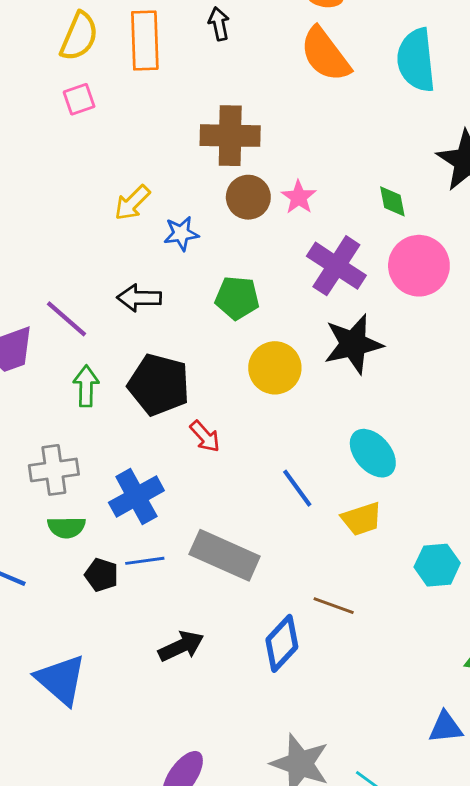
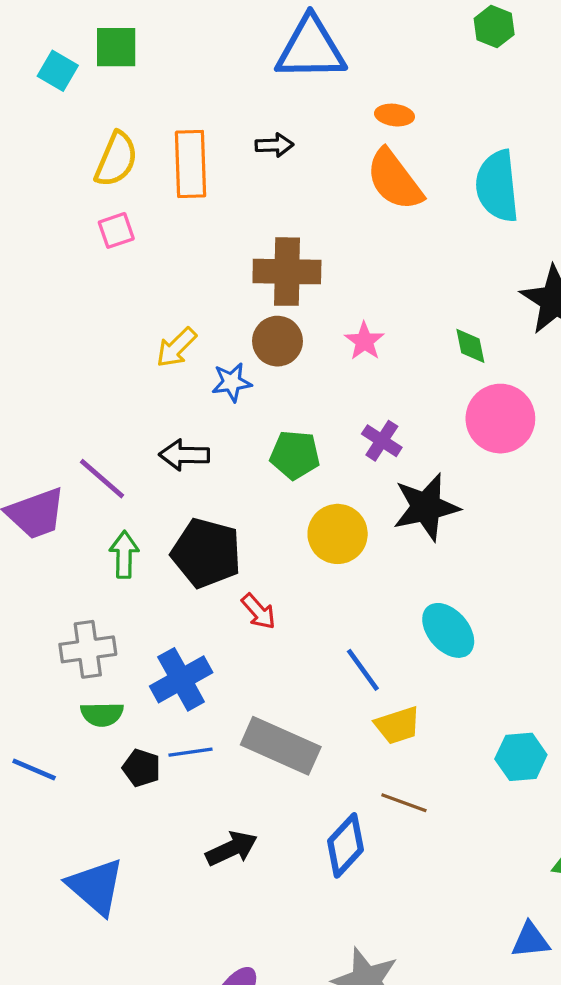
black arrow: (219, 24) -> (274, 145), turned 100
brown circle: (248, 197) -> (277, 341), moved
purple cross: (336, 266) -> (382, 441), moved, size x0.6
yellow trapezoid: (362, 519) -> (398, 725), moved

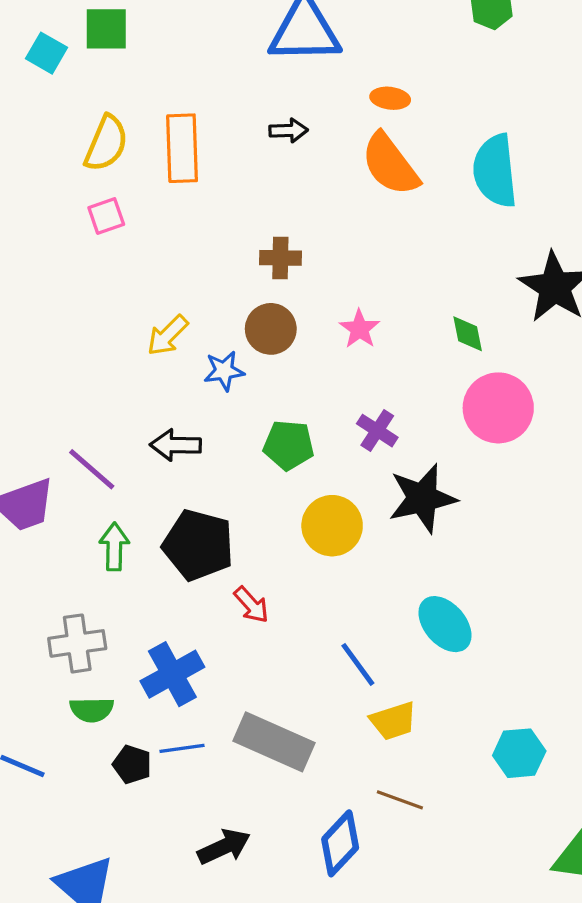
black arrow: (274, 145) -> (289, 130), moved
brown cross: (287, 272) -> (280, 258), size x0.6

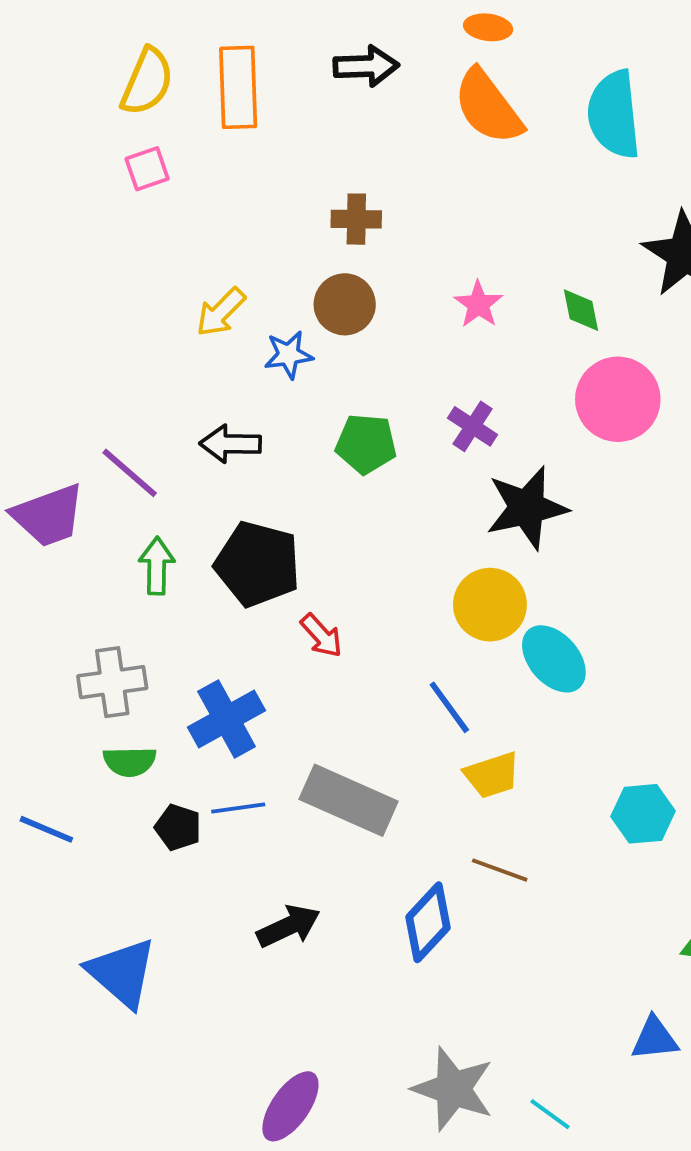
black arrow: (289, 130) -> (366, 66), size x1.4
pink star: (359, 329) -> (478, 304), moved
yellow circle: (332, 526) -> (490, 605), moved

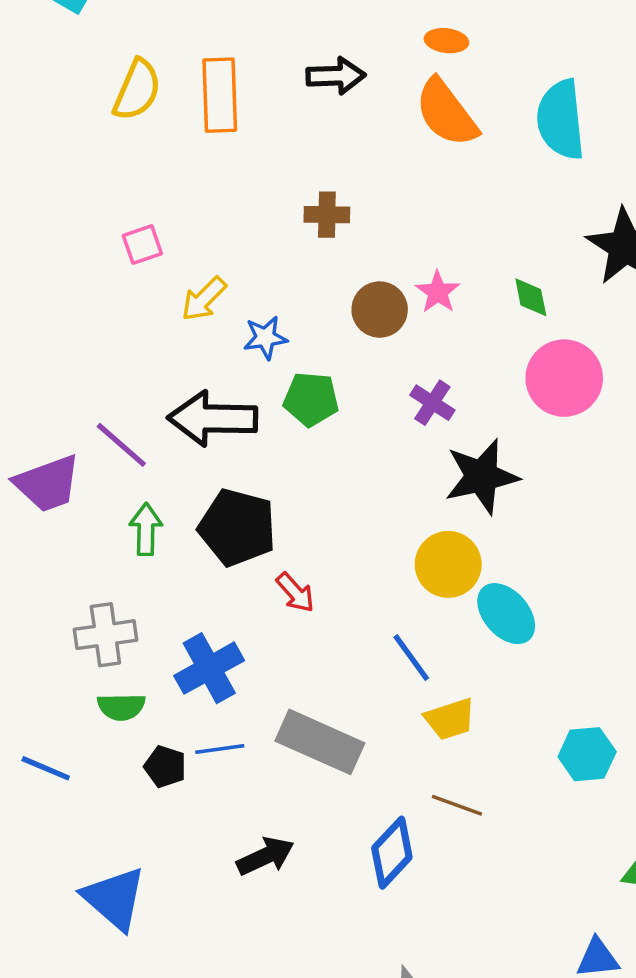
pink square: (147, 169) -> (142, 245), moved
brown circle: (345, 304) -> (380, 310), moved
black arrow: (230, 444) -> (213, 419), size x1.6
green pentagon: (366, 444) -> (311, 399), moved

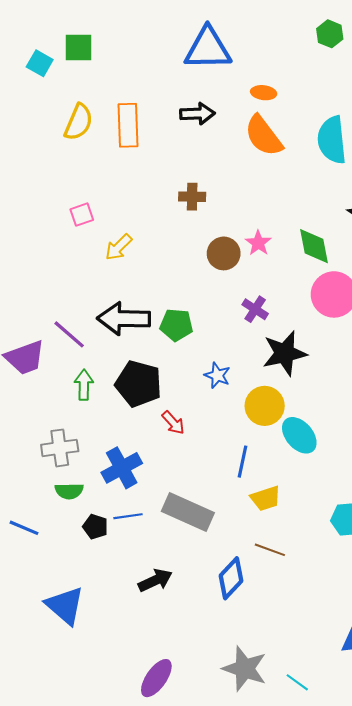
green diamond: (531, 297) -> (314, 246), size x1.5
blue star: (265, 338) -> (217, 375), moved, turned 30
green pentagon: (311, 399) -> (176, 325), moved
blue line: (411, 658) -> (243, 462), turned 48

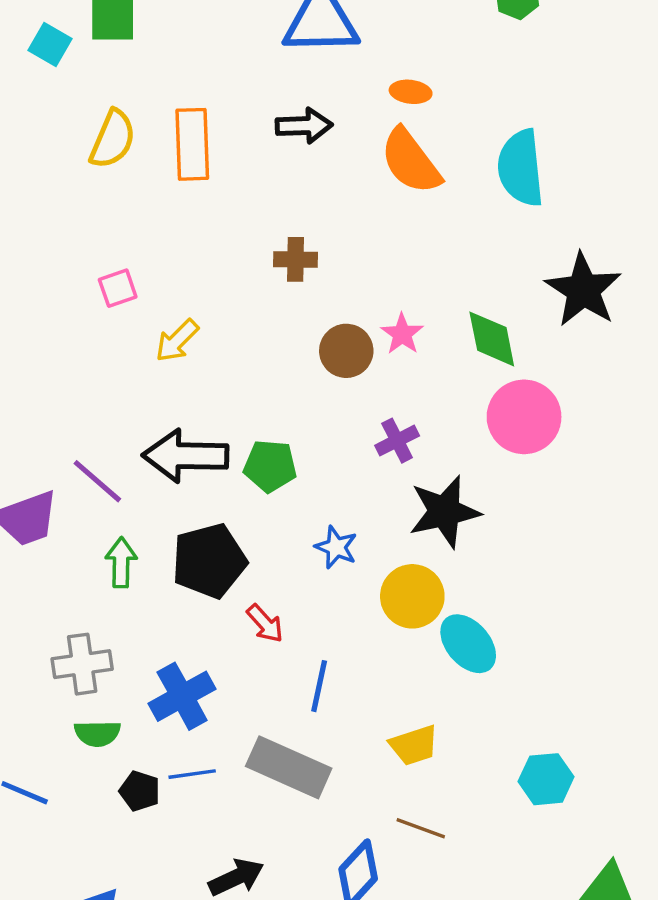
purple cross: (255, 309) -> (397, 441), turned 30
black pentagon: (138, 384) -> (209, 561), turned -30
blue line: (243, 462) -> (319, 686), moved

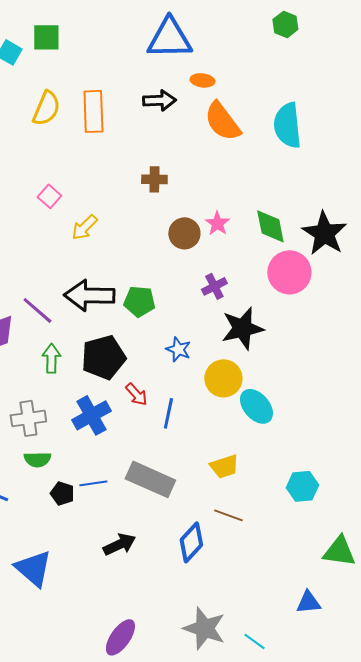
orange ellipse: (411, 92) -> (202, 80), moved
pink square: (118, 288) -> (49, 196), turned -30
black star: (583, 290) -> (324, 233), moved
blue line: (319, 686) -> (168, 413), moved
blue cross: (182, 696) -> (91, 415), moved

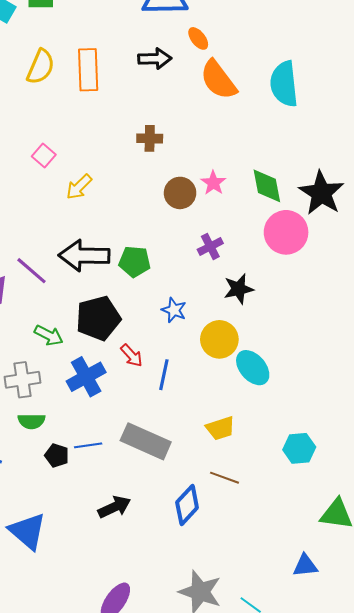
orange ellipse: (202, 80) -> (198, 38), turned 45
black star: (242, 328) -> (239, 289), size x0.7
green arrow: (51, 358) -> (49, 335), moved, turned 116

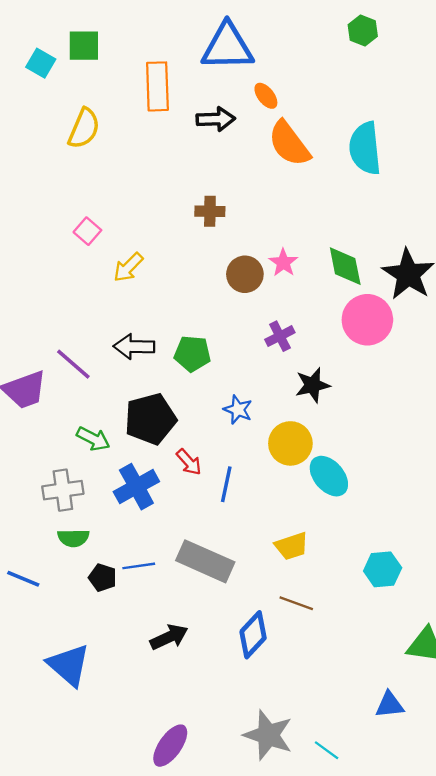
orange rectangle: (88, 70) -> (157, 86), moved
black arrow: (84, 256) -> (134, 347), size x0.7

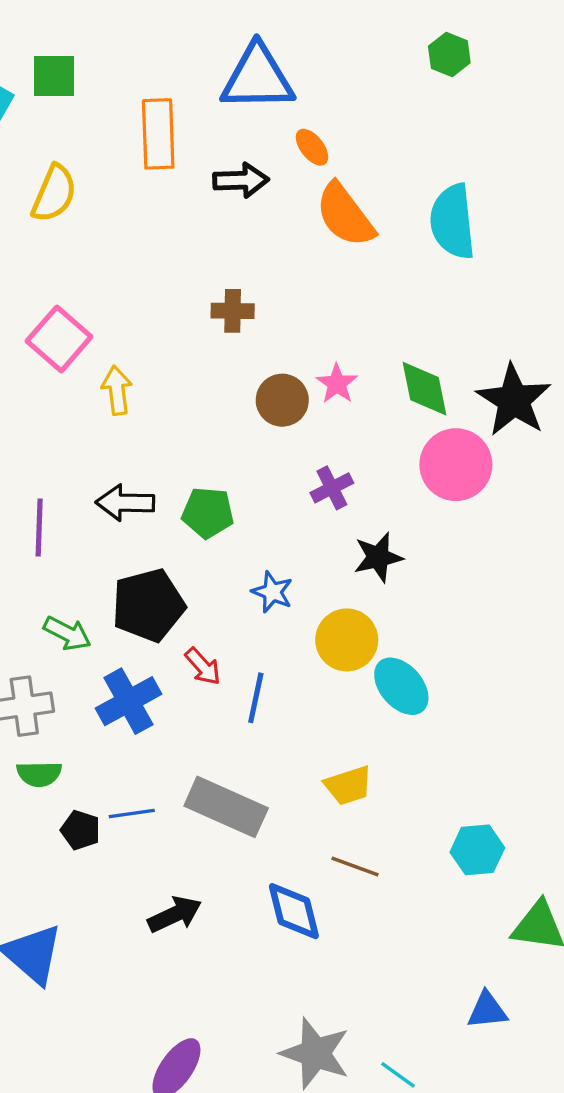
pink square: (87, 231) -> (59, 339), size x1.6
yellow arrow: (128, 267) -> (117, 390), turned 128
purple line: (73, 364) -> (39, 528), turned 51
cyan hexagon: (383, 569) -> (477, 850), moved
blue diamond: (253, 635) -> (294, 911), turned -57

